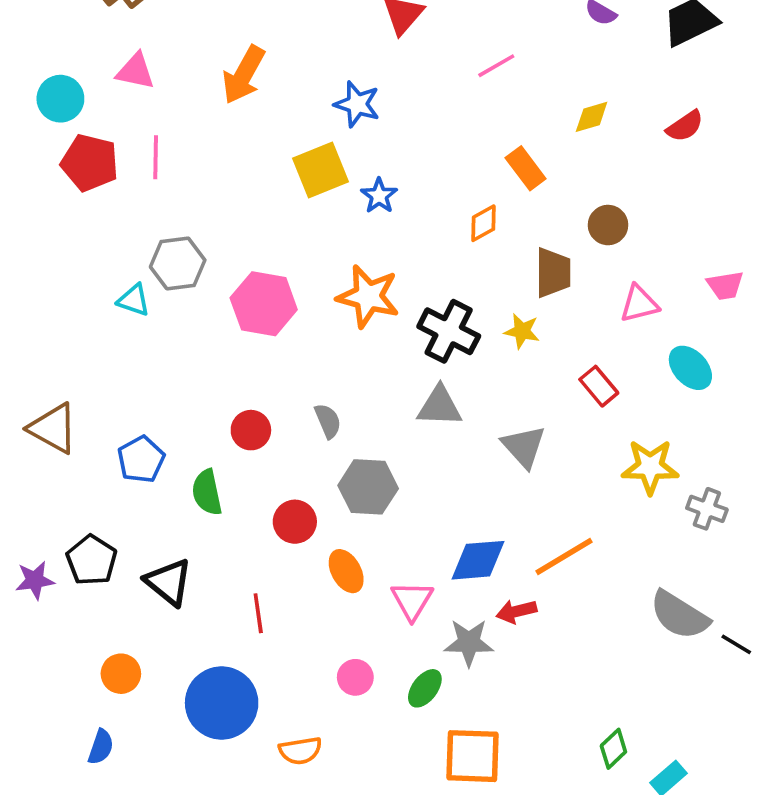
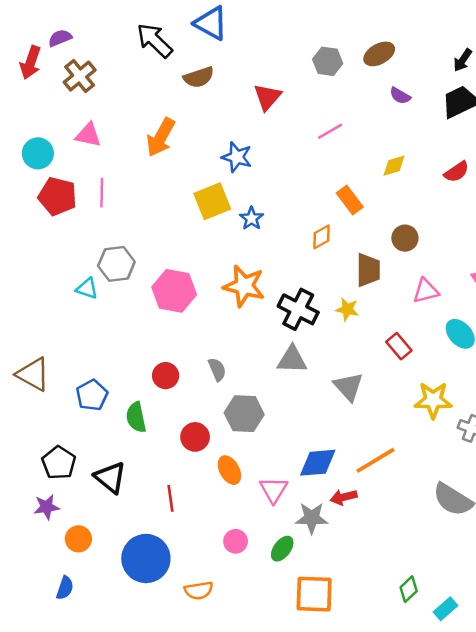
purple star: (35, 580) -> (46, 507), moved

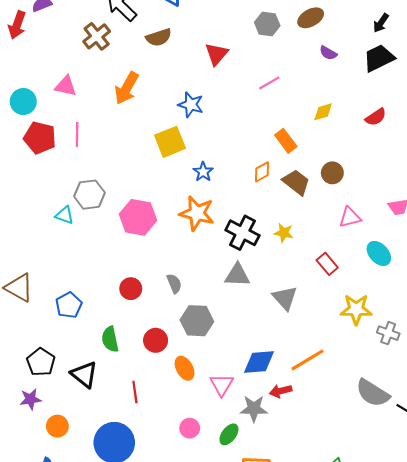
brown cross: (80, 76) -> (97, 36), moved
blue star: (252, 218) -> (203, 172), moved
brown trapezoid: (368, 270) -> (296, 182), moved, turned -52
green semicircle: (136, 417) -> (110, 339), moved

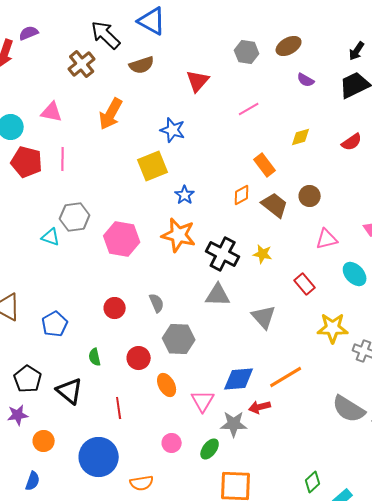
green semicircle: (110, 339) -> (95, 357), size x0.7

